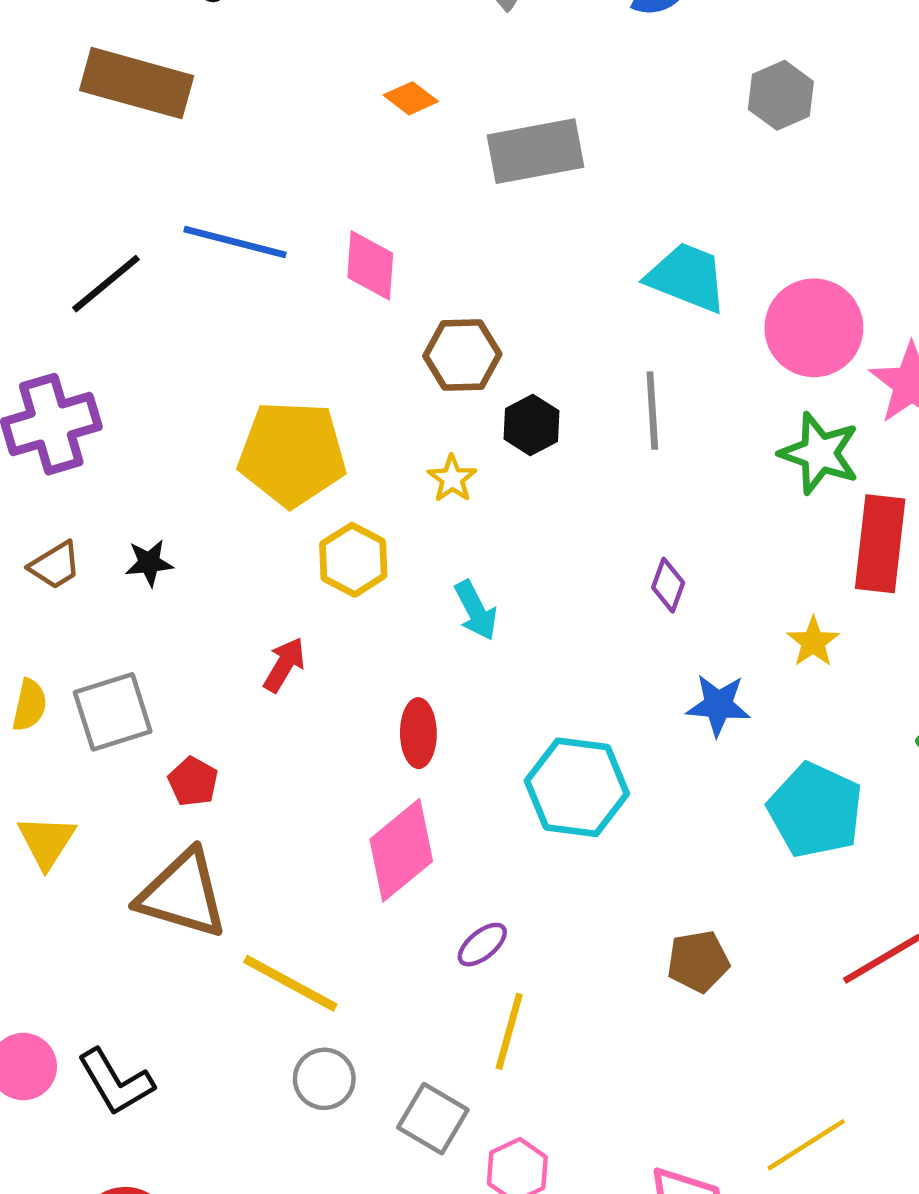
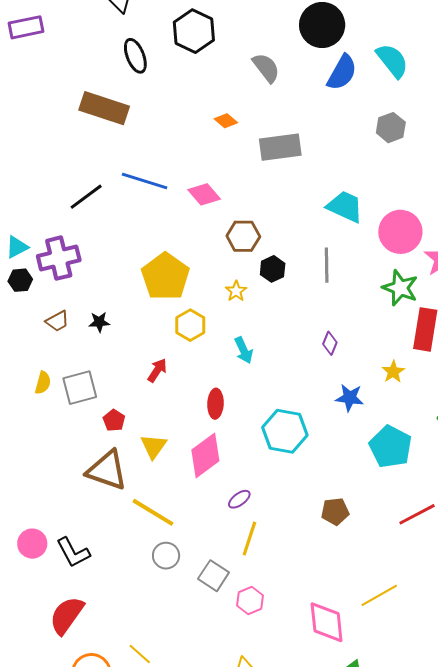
pink diamond: (370, 265) -> (204, 194), turned -48
yellow pentagon: (292, 454) -> (165, 277), turned 30
yellow triangle: (47, 842) -> (153, 446), moved

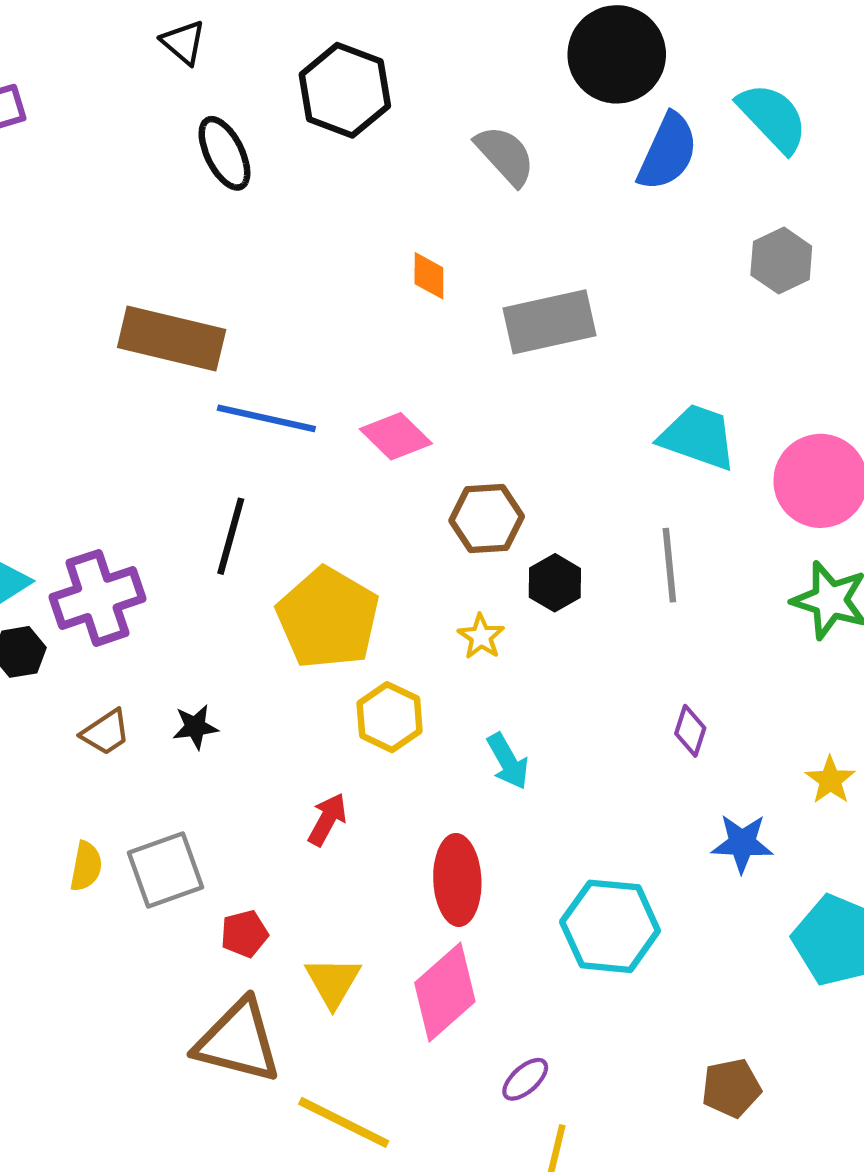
brown rectangle: (104, 108) -> (172, 339), moved
orange diamond: (226, 121) -> (429, 276), turned 55
black line: (86, 197) -> (231, 536), moved, turned -33
red ellipse: (215, 404) -> (457, 880), size x1.4
red pentagon: (114, 420) -> (244, 934), turned 30

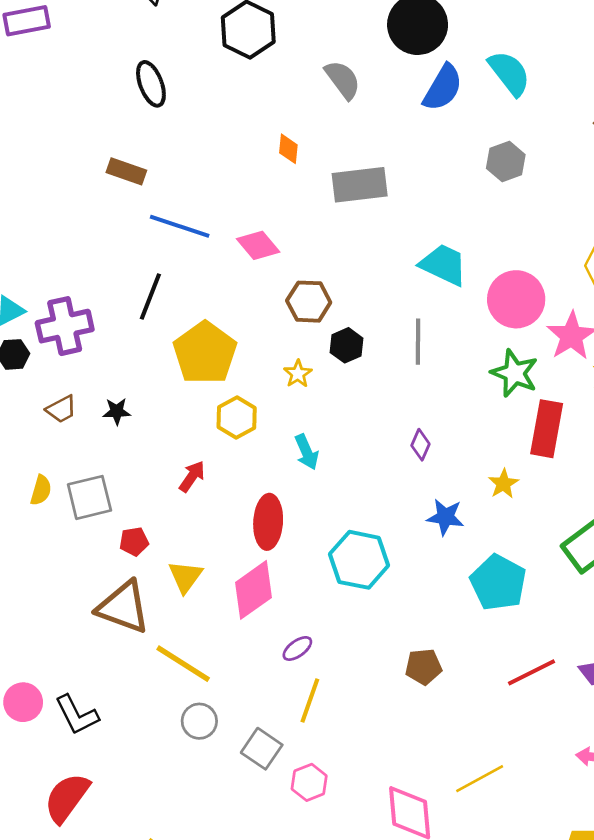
black ellipse: (224, 153) -> (151, 84), moved
brown rectangle: (172, 339) -> (126, 171), size x0.6

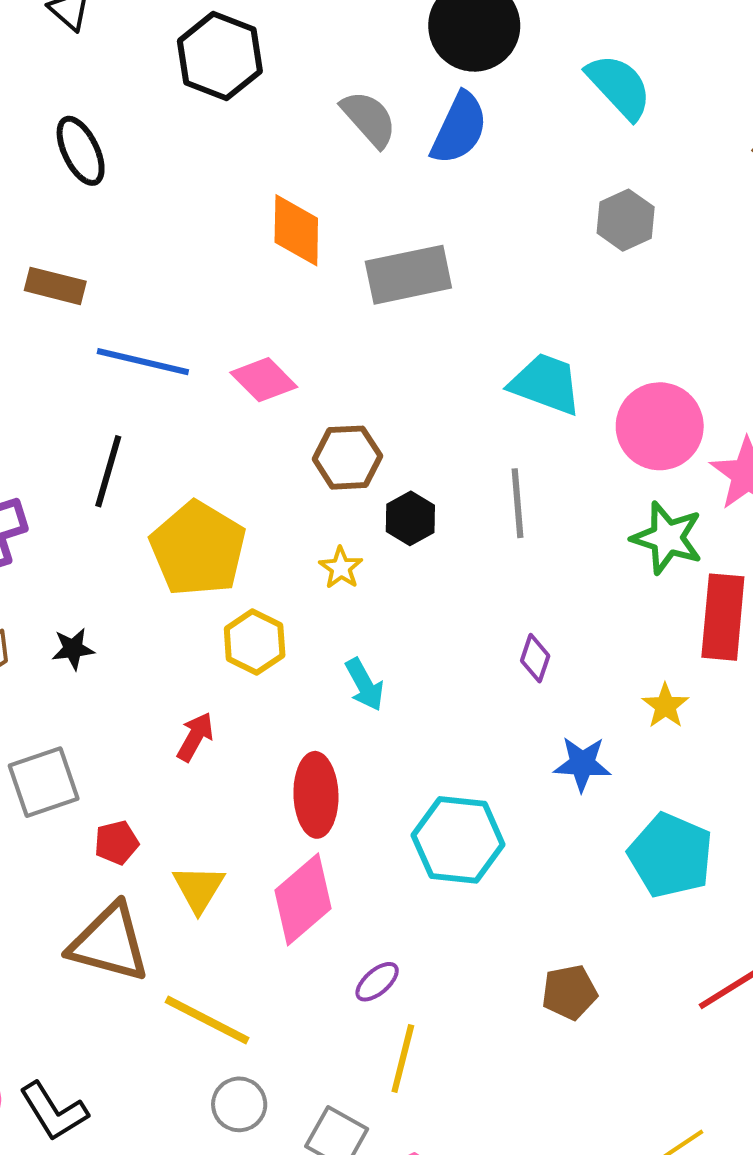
blue semicircle: (443, 88) -> (459, 128), moved
orange diamond: (288, 149) -> (296, 230), size x1.6

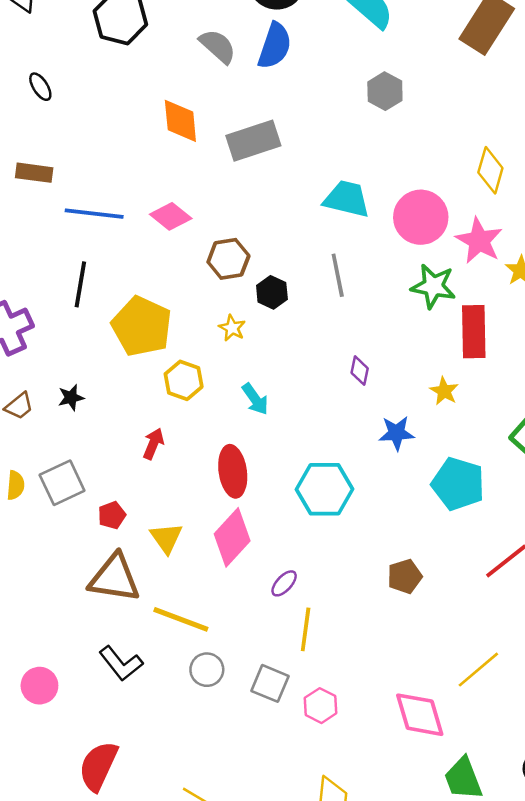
black ellipse: (81, 151) -> (40, 87), size x0.7
black L-shape: (54, 1111) -> (121, 663), moved

